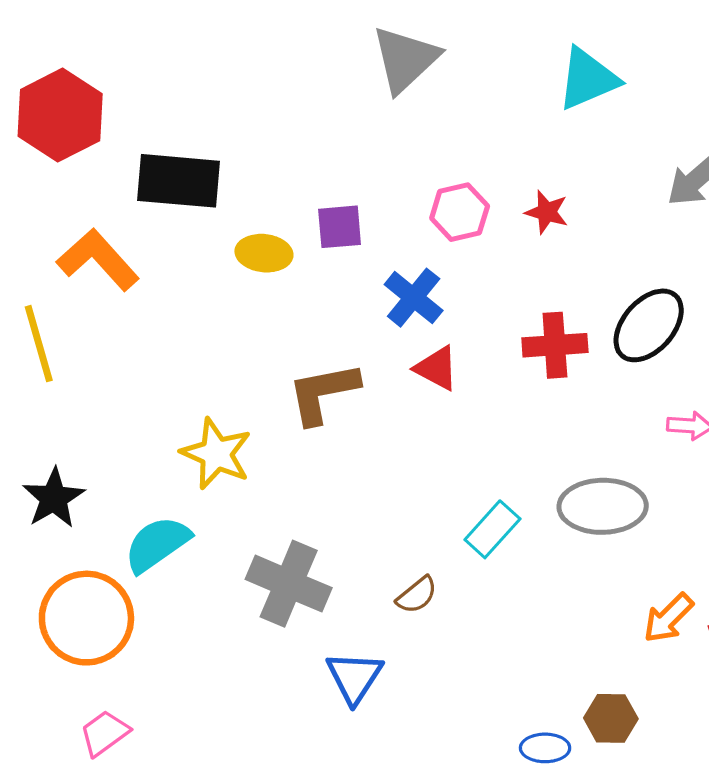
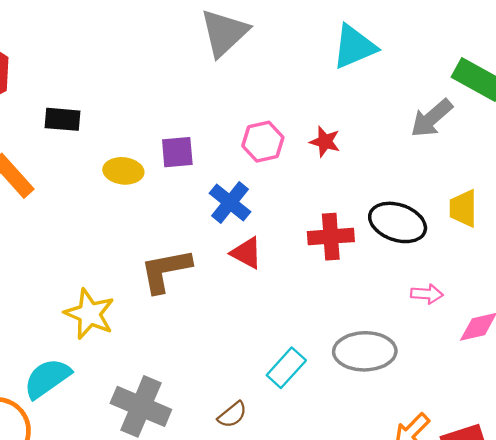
black rectangle: (178, 181) -> (62, 119), size x0.6
black ellipse: (649, 325) -> (398, 222), turned 68

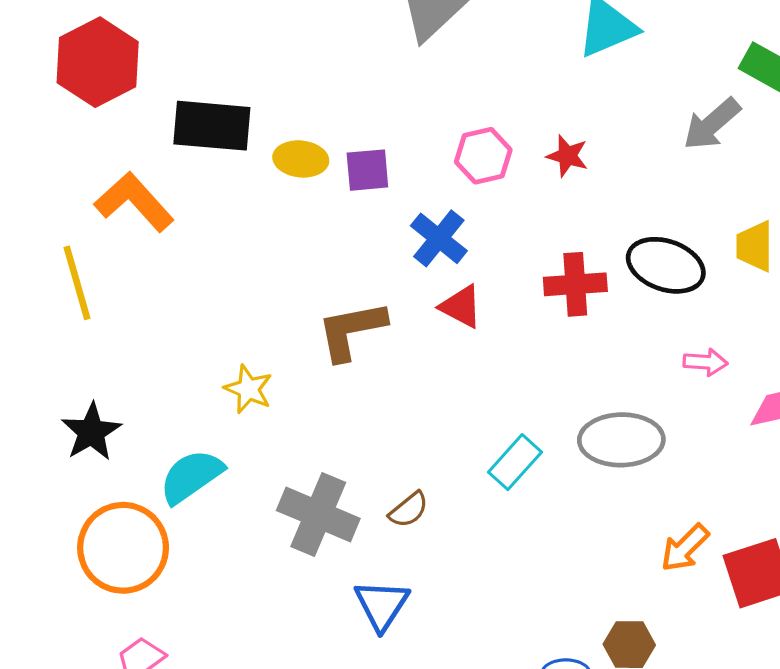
black rectangle: (62, 119) -> (212, 126), size x1.6
yellow ellipse: (123, 171) -> (301, 159), moved
yellow star: (89, 314) -> (248, 389), size x0.7
brown semicircle: (232, 415) -> (409, 510), moved

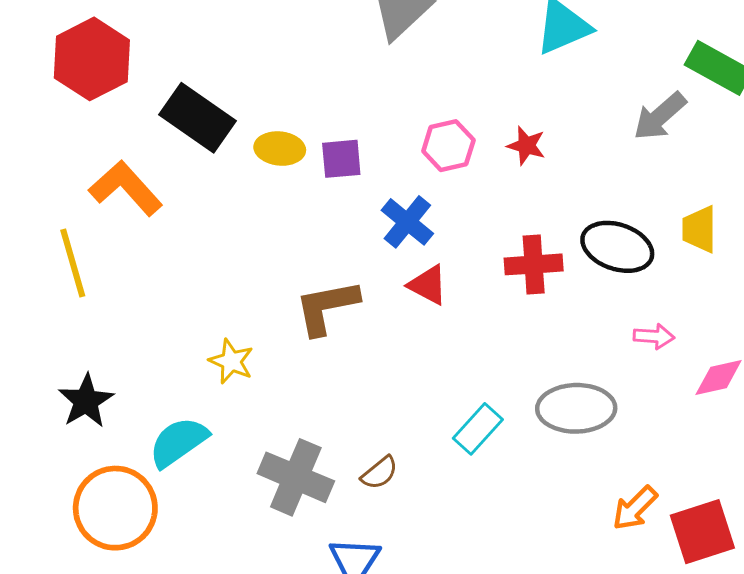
black rectangle: (212, 126) -> (198, 118), turned 30

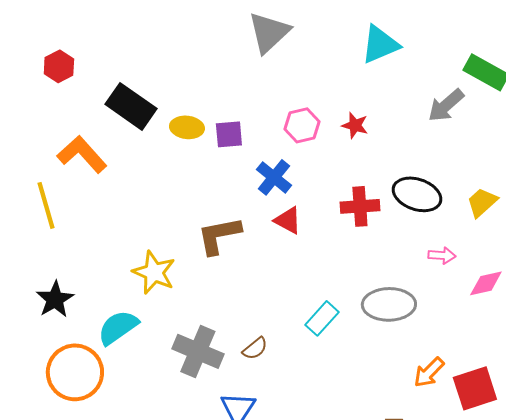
red hexagon: (92, 59) -> (59, 66), size x0.6
yellow trapezoid: (699, 229) -> (482, 202), moved, turned 48
yellow star: (231, 361) -> (154, 272), size x1.4

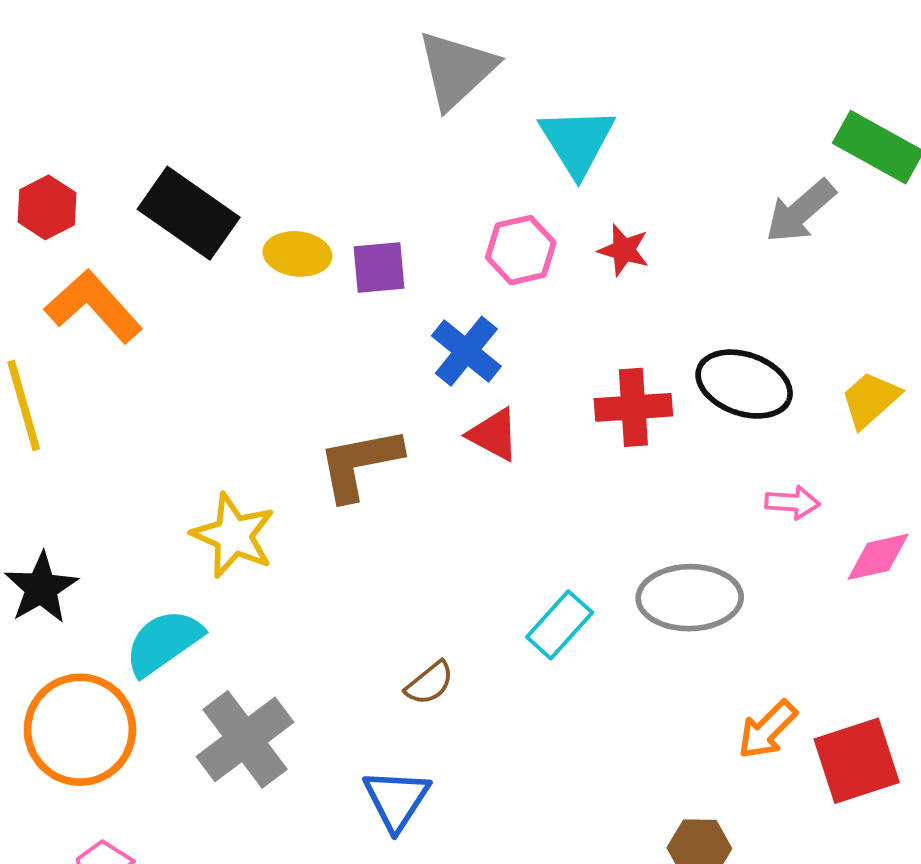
cyan triangle: (380, 44) -> (577, 141), moved, turned -39
red hexagon: (59, 66) -> (47, 207), moved
gray cross: (198, 351) -> (245, 739), moved, turned 30

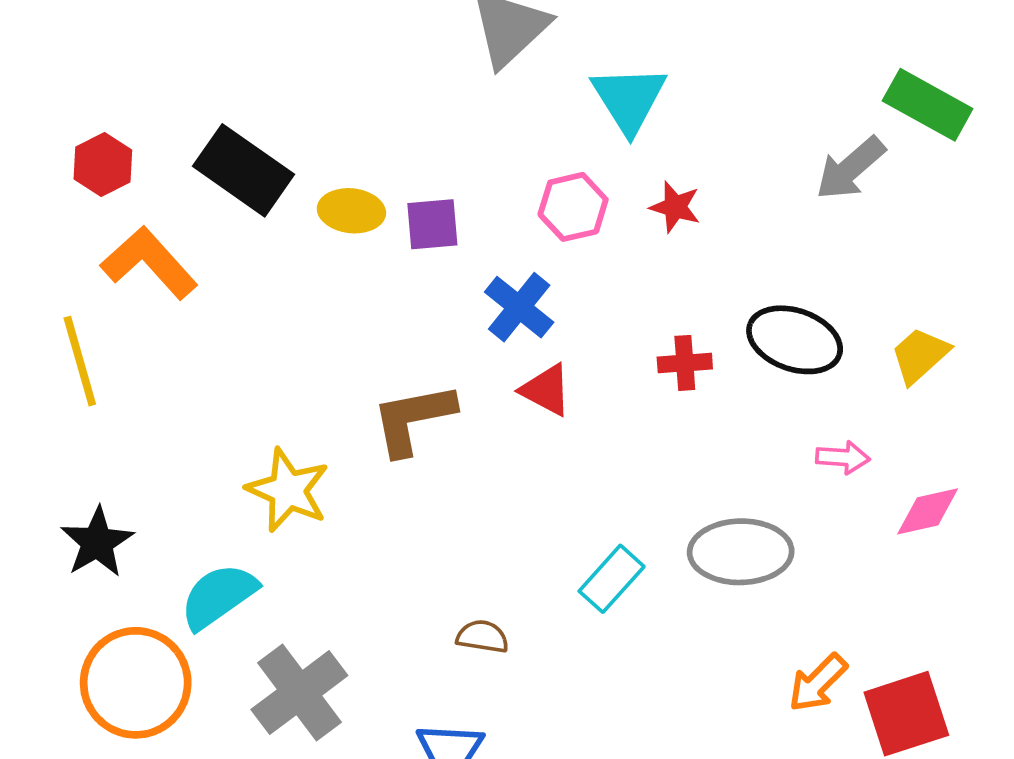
red cross: (633, 407) -> (685, 363), size x0.7
brown semicircle: (429, 683) -> (482, 637), turned -132

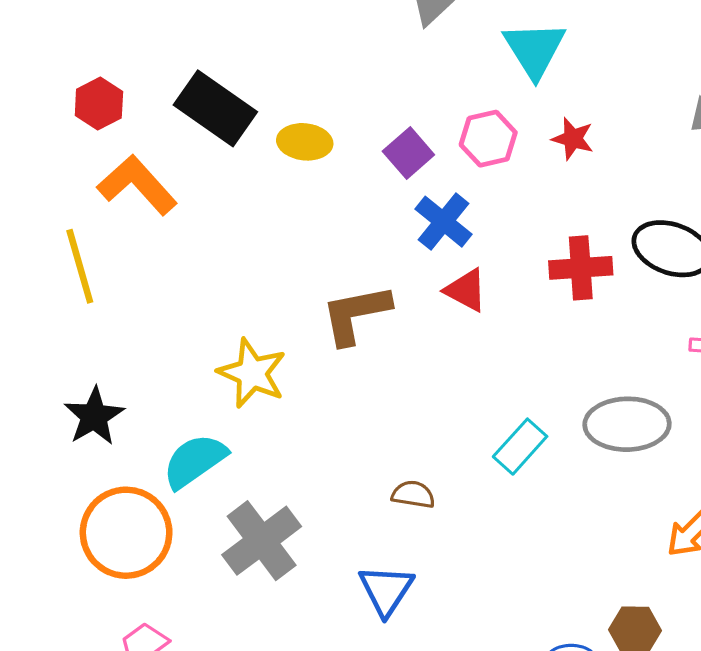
purple square: (432, 224) -> (408, 153), moved, turned -36
red cross: (685, 363) -> (581, 268), size x1.4

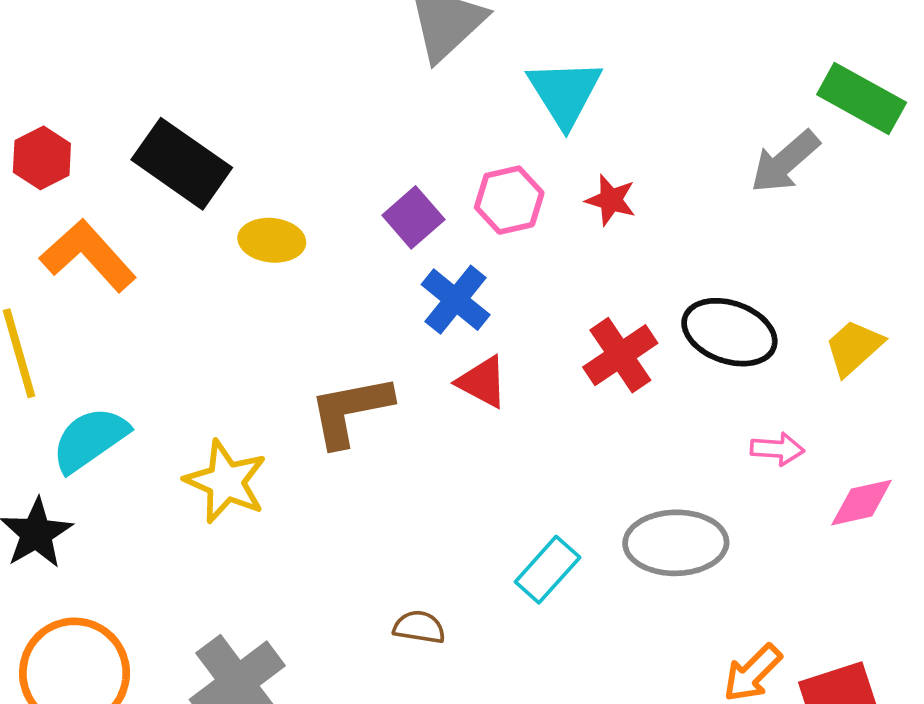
yellow ellipse: (305, 142) -> (272, 240), moved
red cross: (581, 268) -> (620, 355), turned -30
cyan semicircle: (195, 461) -> (90, 439), moved

